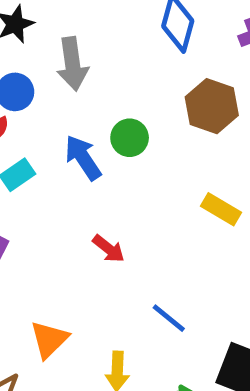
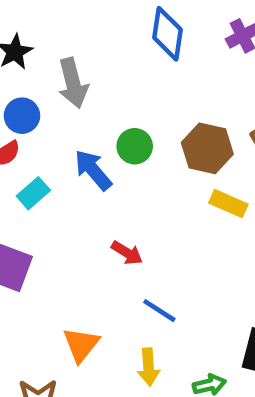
brown hexagon: (212, 106) -> (207, 148), moved
blue line: (169, 318) -> (159, 311), moved

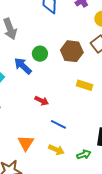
yellow rectangle: (228, 204) -> (84, 85), moved
yellow arrow: (149, 367) -> (56, 150), turned -56

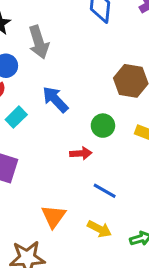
green circle: (40, 54) -> (103, 126), moved
red arrow: (42, 101) -> (81, 153), turned -32

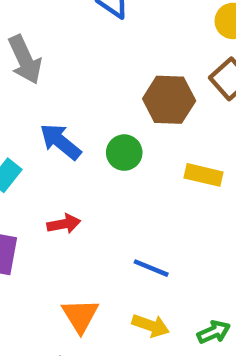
green circle: (103, 126) -> (124, 153), moved
red arrow: (81, 153) -> (64, 224), moved

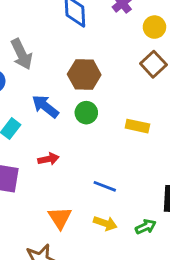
brown hexagon: (169, 100) -> (84, 75), moved

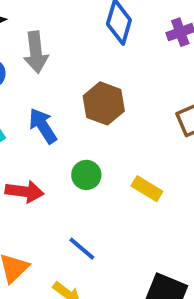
green circle: (86, 113) -> (86, 175), moved
red arrow: (48, 159) -> (24, 192), size x1.4

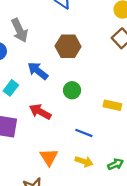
yellow rectangle: (147, 189) -> (112, 105), moved
red arrow: (24, 192) -> (40, 112), turned -140

